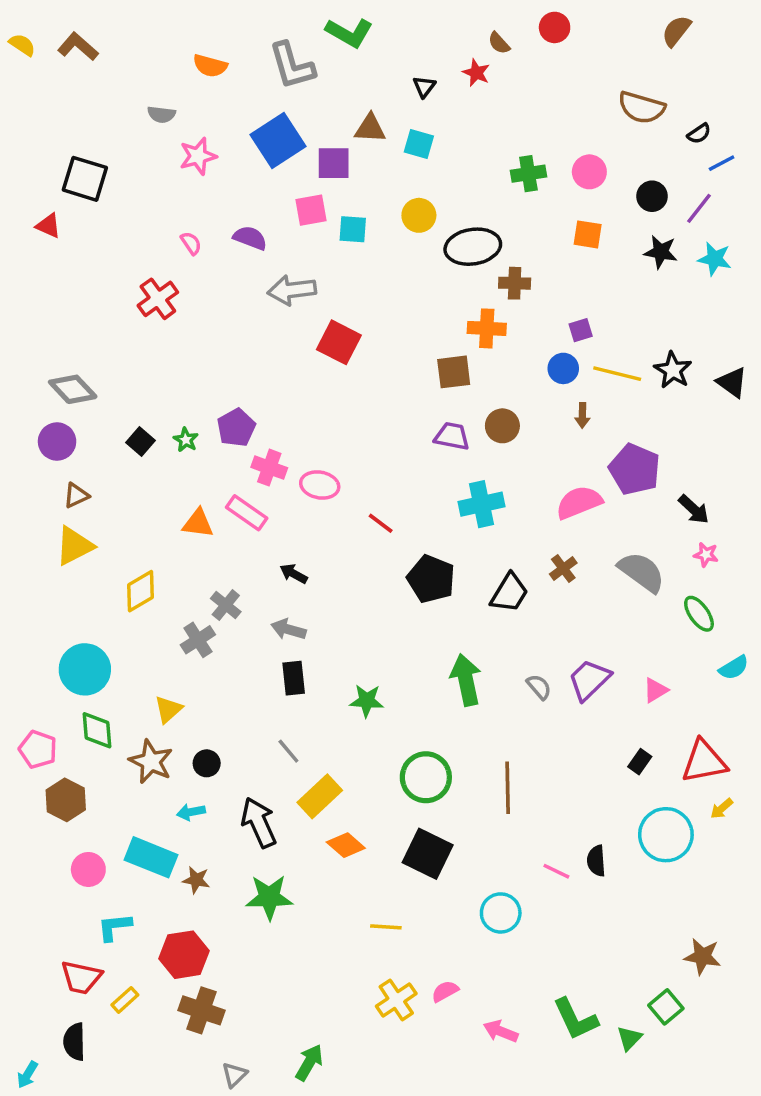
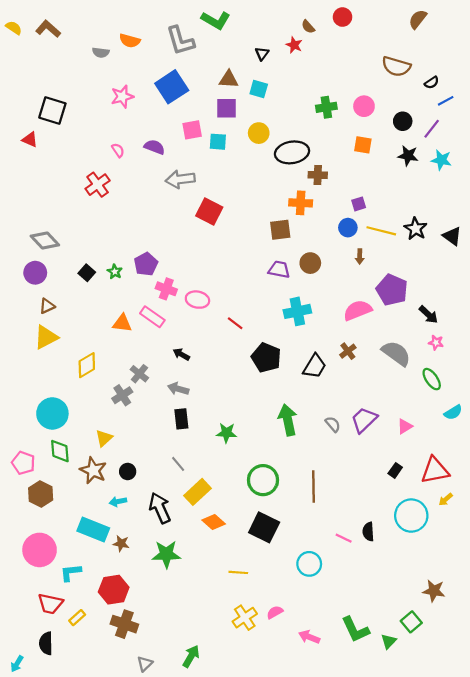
gray semicircle: (161, 114) -> (101, 52), moved
purple square: (334, 163) -> (226, 108), moved
pink circle: (88, 869) -> (40, 550), moved, size x1.6

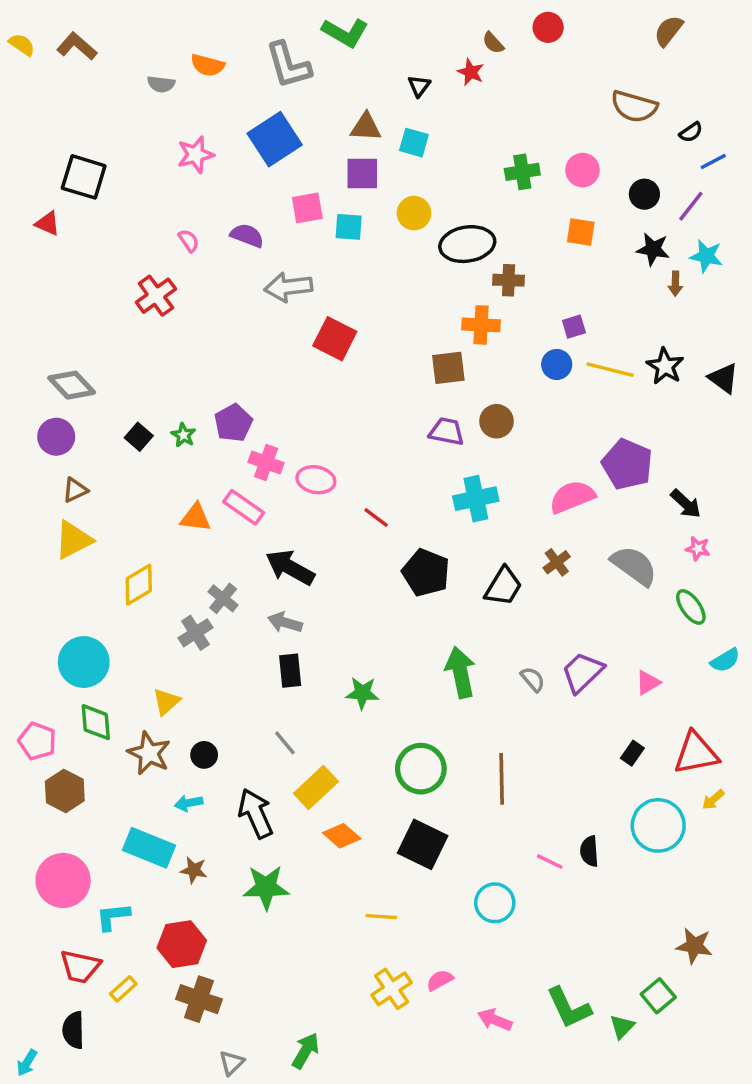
brown arrow: (360, 257) -> (675, 284), moved
black arrow: (181, 354) -> (290, 567), size x1.8

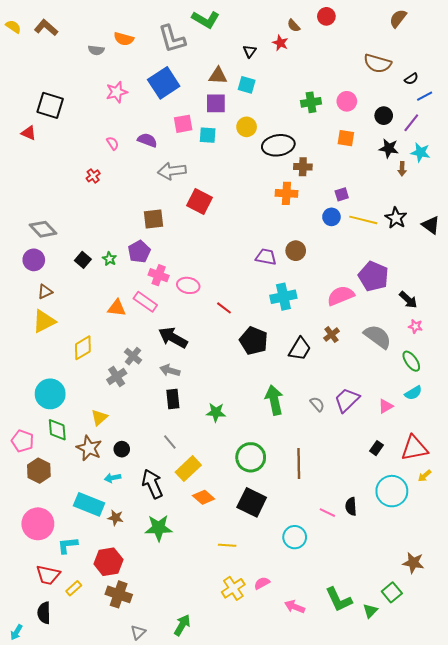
red cross: (156, 296) -> (93, 176), size x0.6
brown square: (448, 368) -> (153, 219), moved
cyan semicircle: (725, 660) -> (413, 393), moved

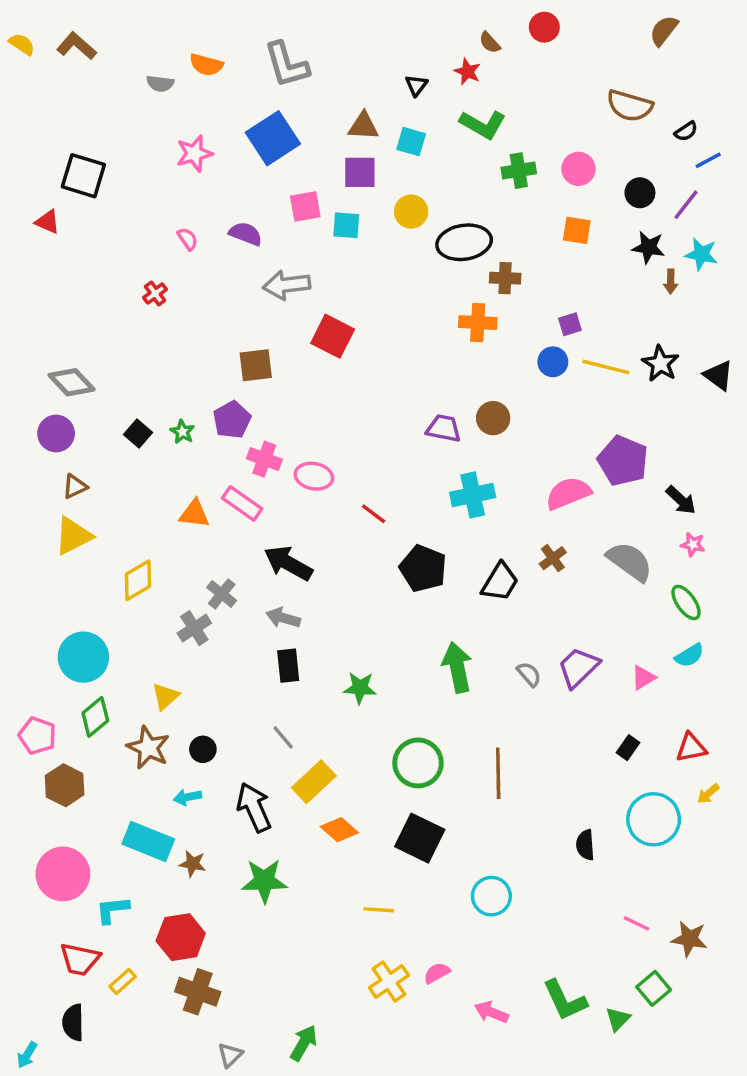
green L-shape: (206, 19) -> (483, 124), moved
green diamond: (57, 430) -> (95, 717), turned 55
red triangle: (414, 448) -> (691, 748), size x0.7
pink line: (327, 513) -> (637, 923), moved

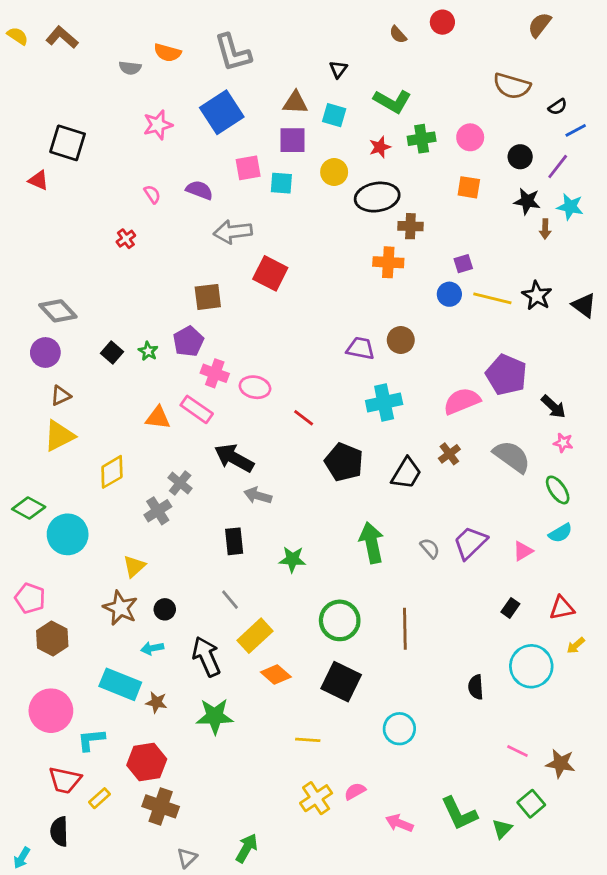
red star: (467, 72) -> (380, 147), moved, turned 30
gray arrow: (283, 618) -> (258, 496), moved
green diamond: (95, 717) -> (29, 508), moved, turned 68

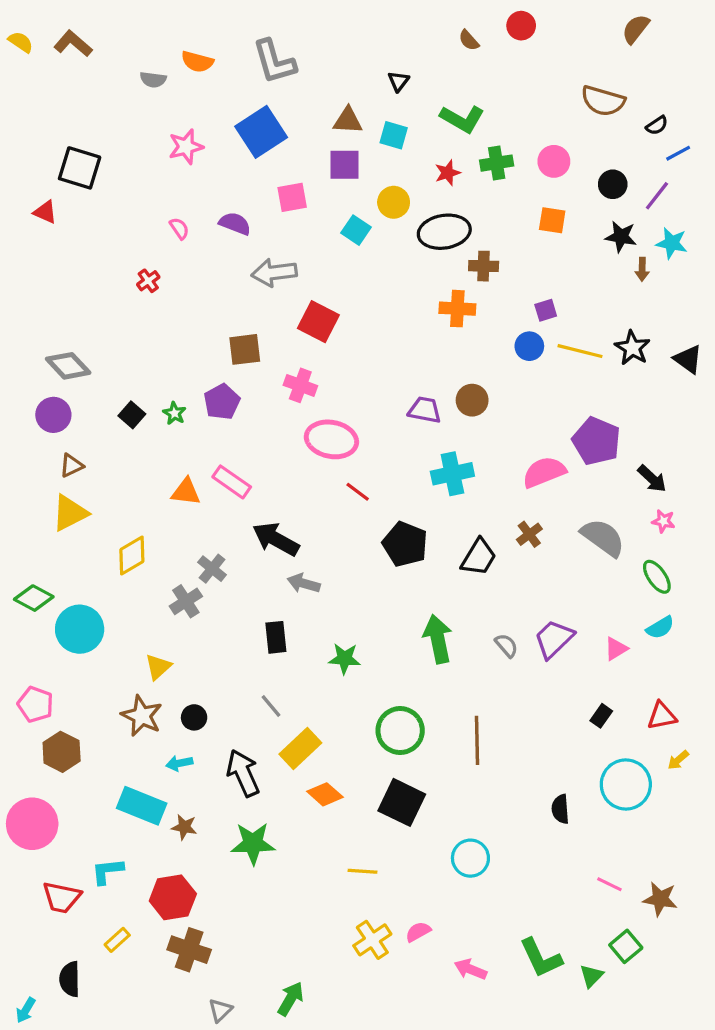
cyan square: (281, 183) -> (356, 230), moved, turned 30
pink cross: (215, 373) -> (300, 385), moved
pink ellipse: (255, 387) -> (331, 439), moved, size x1.4
pink circle: (51, 711) -> (32, 824), moved
red trapezoid: (65, 780) -> (62, 897), moved

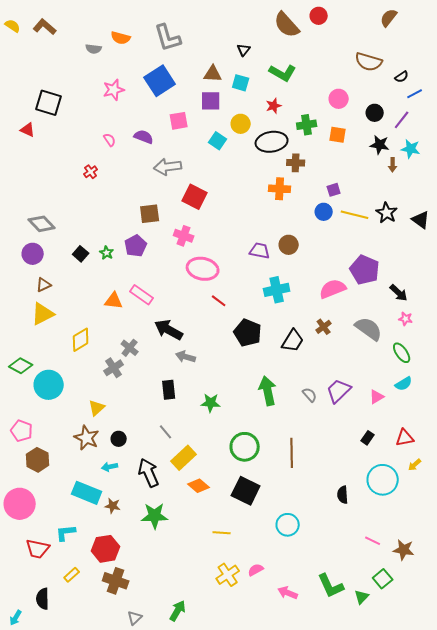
brown semicircle: (469, 40) -> (287, 25), size x2.0
green cross: (497, 163) -> (307, 125), moved

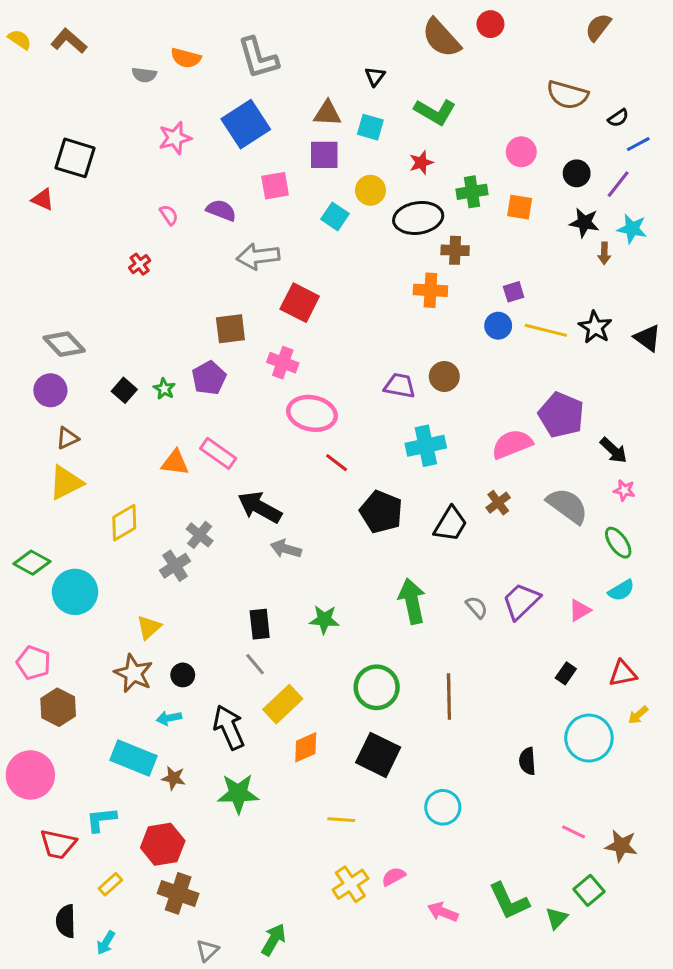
black rectangle: (169, 390) -> (260, 624), moved
orange diamond: (199, 486) -> (306, 747), turned -65
cyan arrow: (16, 618) -> (106, 943), moved

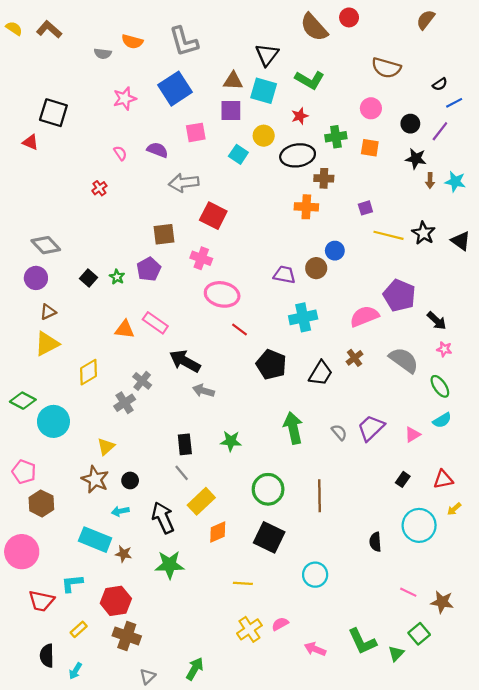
black triangle: (375, 76) -> (267, 55), size x1.6
brown semicircle: (567, 95) -> (386, 68), moved
cyan square: (370, 127) -> (264, 91), size x1.4
cyan star: (632, 229) -> (455, 182), moved
blue circle: (498, 326) -> (335, 251), moved

